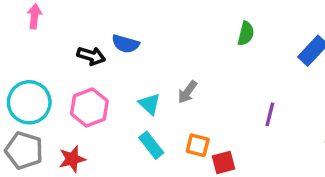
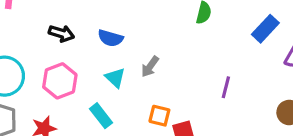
blue semicircle: (125, 44) -> (110, 38), moved
cyan rectangle: (151, 145) -> (101, 116), moved

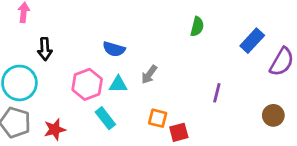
black arrow: (61, 33) -> (45, 49), moved, turned 70
cyan triangle: (115, 78) -> (118, 84), turned -42
pink hexagon: (60, 81) -> (87, 84), moved

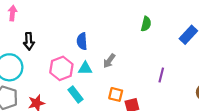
blue semicircle: (114, 49) -> (82, 41), turned 70

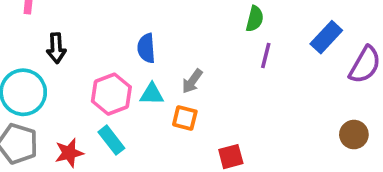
purple line: (161, 75) -> (266, 56), moved
cyan rectangle: (75, 94) -> (111, 140), moved
orange square: (116, 94) -> (185, 118), moved

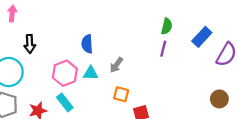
green semicircle: (255, 19) -> (167, 26), moved
orange square: (185, 118) -> (121, 94), moved

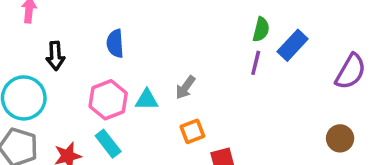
blue rectangle: (202, 37) -> (293, 45), moved
blue semicircle: (87, 44) -> (115, 43), moved
orange square: (121, 94) -> (192, 131), turned -35

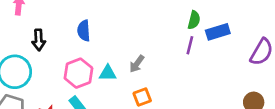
blue rectangle: (293, 45) -> (218, 32), turned 30

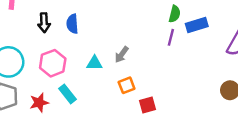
black arrow: (39, 40) -> (44, 23), moved
pink hexagon: (78, 73) -> (53, 63), moved

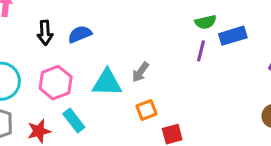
green semicircle: (175, 14) -> (206, 22), turned 63
blue semicircle: (72, 24) -> (80, 34), turned 72
cyan triangle: (95, 63) -> (107, 83), size x1.5

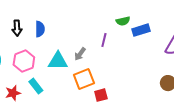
blue semicircle: (80, 34) -> (40, 29), turned 112
purple line: (201, 51) -> (104, 40), moved
orange square: (146, 110) -> (84, 79), size x1.5

